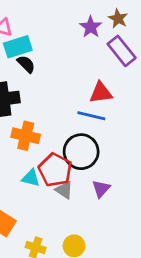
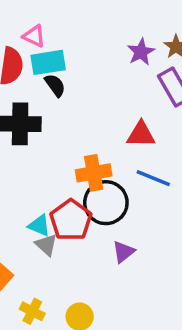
blue line: (91, 116) -> (153, 178), moved
orange cross: (26, 136) -> (94, 173), moved, turned -32
gray triangle: (64, 190) -> (46, 245), moved

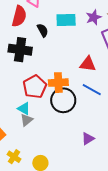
cyan rectangle: (48, 62) -> (66, 20), moved
red pentagon: (71, 220) -> (35, 87), moved
gray triangle: (46, 245) -> (27, 120), turned 32
purple triangle: (123, 252) -> (88, 139), moved

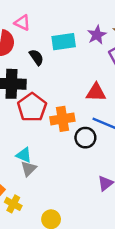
red pentagon: (35, 87) -> (32, 107), moved
black circle: (63, 100) -> (85, 138), moved, size x0.7
yellow cross: (14, 157) -> (13, 204), moved

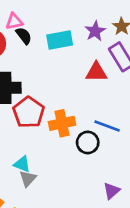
pink triangle: (22, 23) -> (14, 21), turned -35
black semicircle: (36, 57) -> (24, 36), moved
red triangle: (96, 92) -> (96, 72), moved

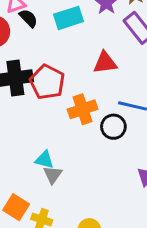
red triangle: (96, 72) -> (105, 63), moved
red pentagon: (29, 112) -> (47, 82), moved

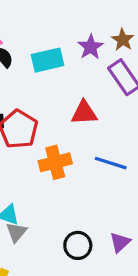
black circle: (113, 127) -> (78, 245), moved

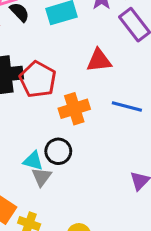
black circle: (78, 245) -> (58, 151), moved

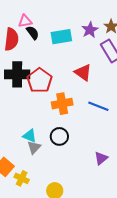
red triangle: (99, 60) -> (83, 72), turned 36
black circle: (58, 151) -> (59, 136), moved

